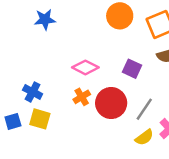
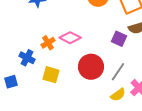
purple square: (132, 69) -> (119, 39), moved
orange cross: (82, 97) -> (48, 43), moved
yellow square: (40, 119) -> (51, 75), moved

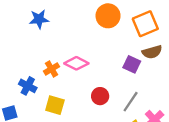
red circle: (91, 67) -> (100, 96), size x0.6

